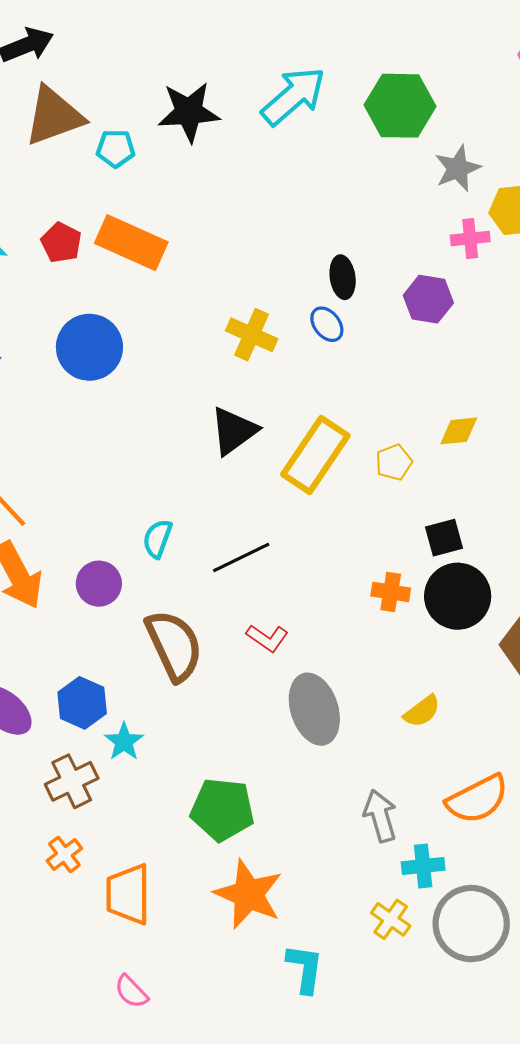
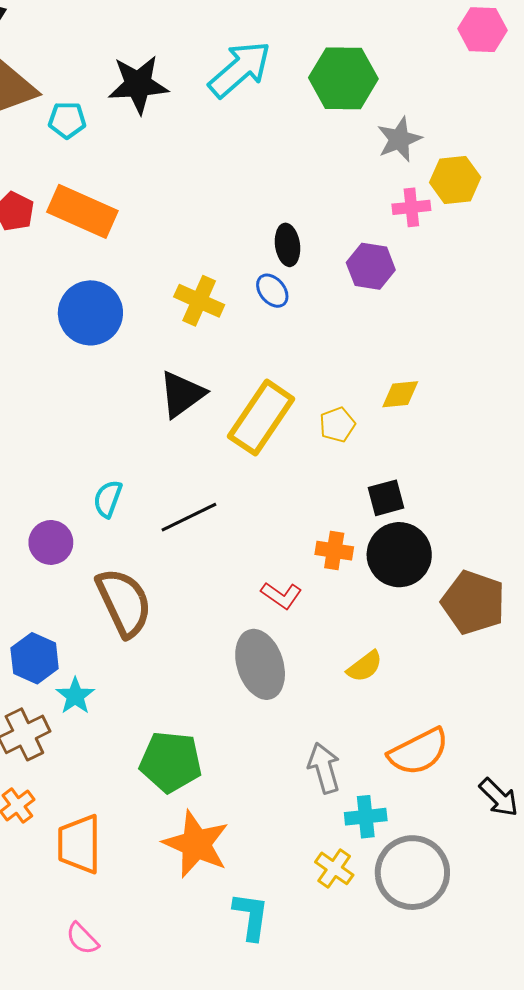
blue circle: (89, 347) -> (90, 313), moved
red L-shape: (267, 638) -> (281, 595), moved

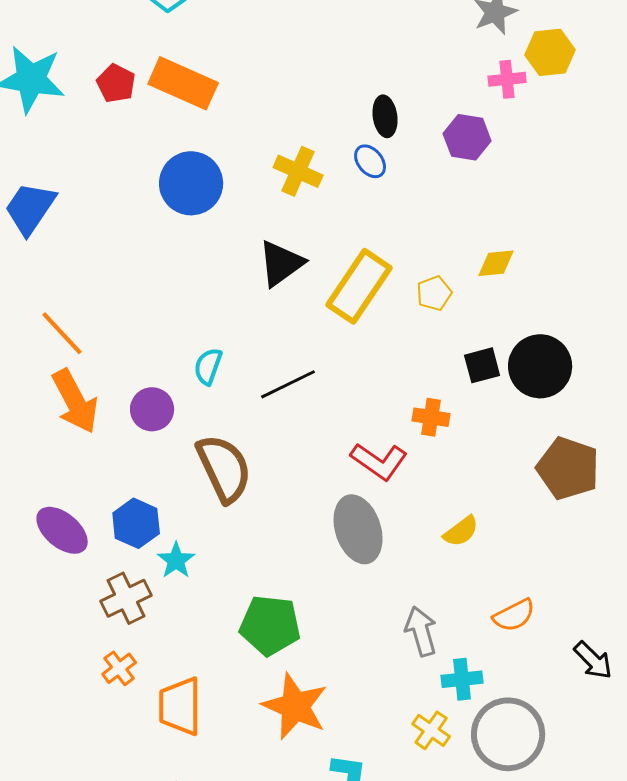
black circle: (399, 555) -> (540, 366), moved
red L-shape: (281, 595) -> (379, 461), size x1.4
orange semicircle: (419, 752) -> (514, 615), size x0.7

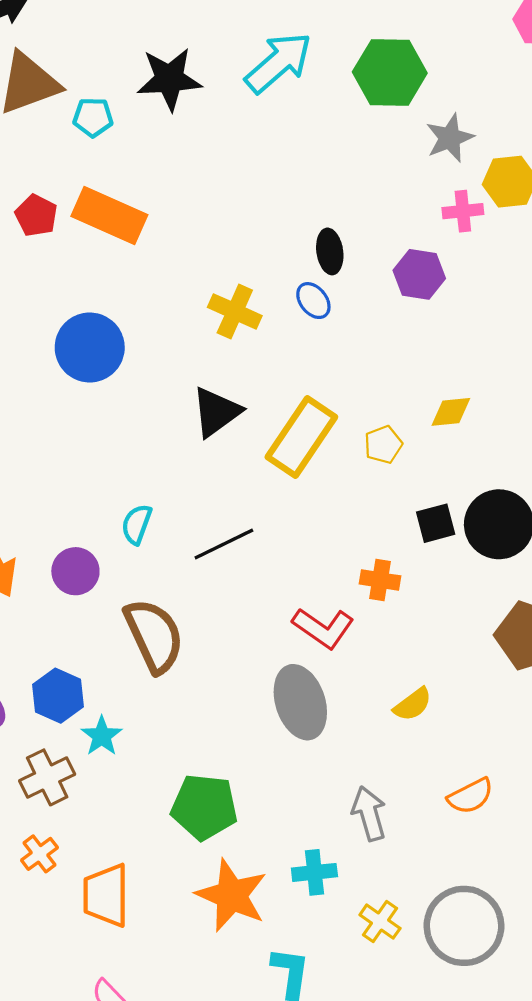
blue circle: (191, 183) -> (90, 347), moved
cyan cross: (462, 679) -> (314, 872), moved

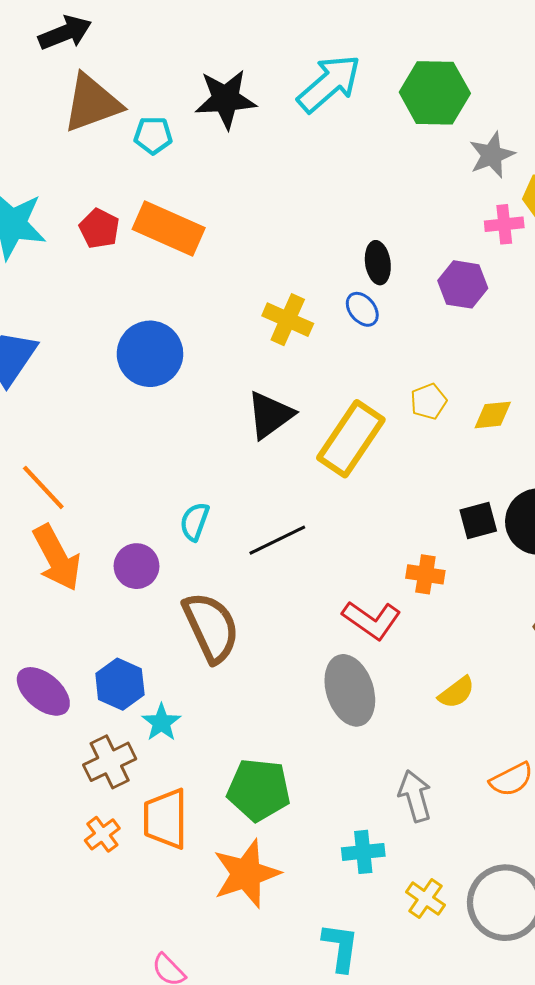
yellow pentagon: (383, 445) -> (429, 401), moved
orange trapezoid: (106, 895) -> (166, 819), moved
orange star: (232, 895) -> (246, 874), moved, turned 30

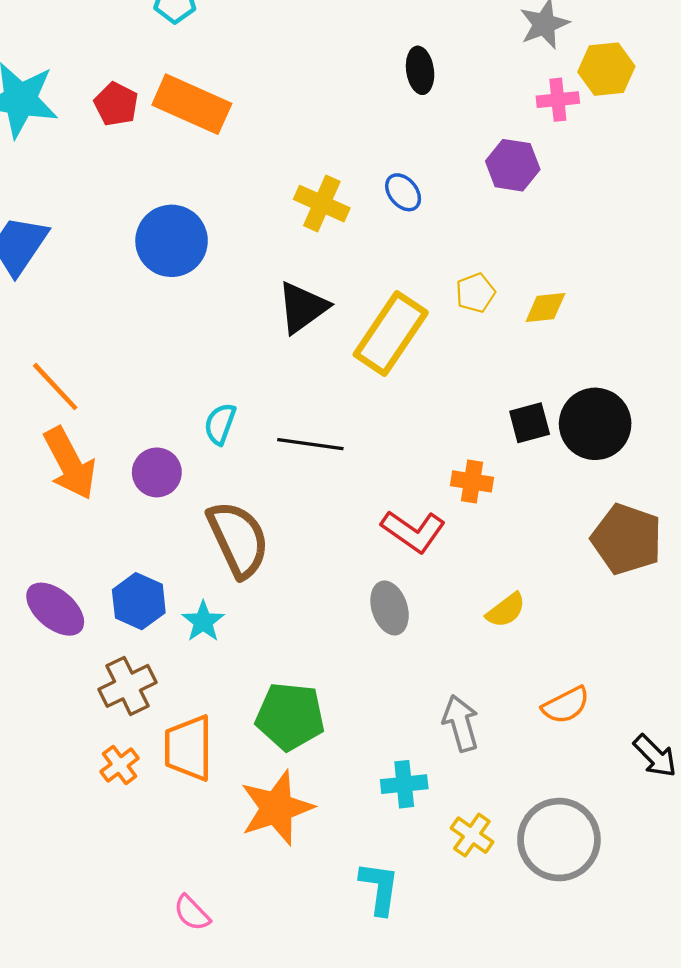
black ellipse: (378, 263) -> (420, 70), moved
black line: (277, 540) -> (310, 444), turned 34
gray ellipse: (350, 690) -> (390, 608), size x0.7
cyan star: (161, 722) -> (203, 622), moved

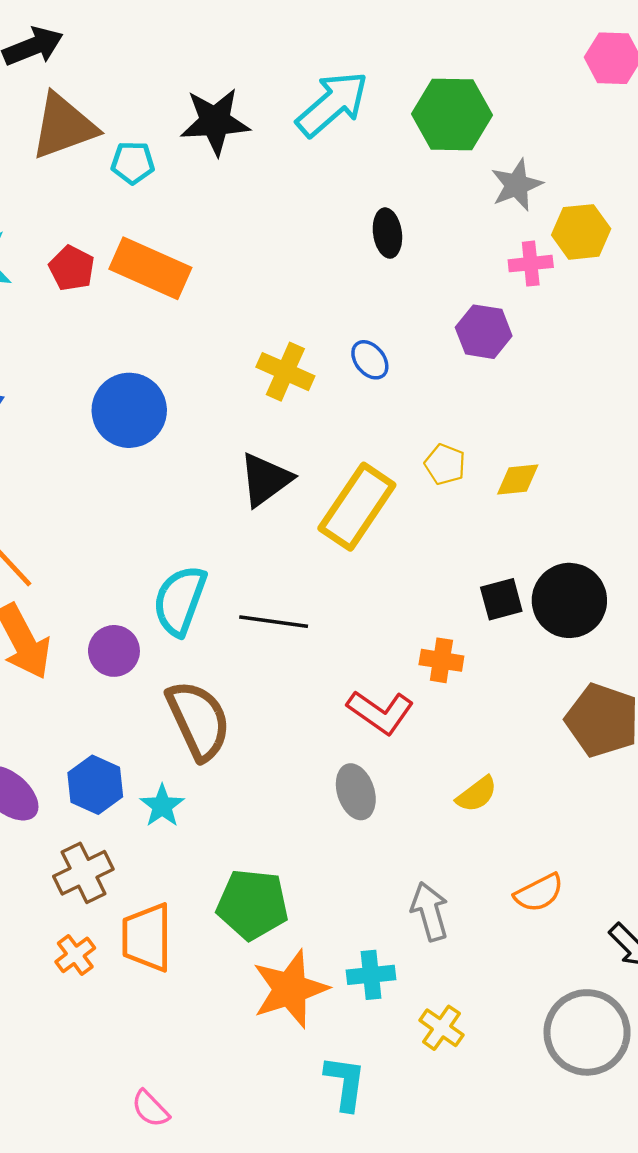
yellow pentagon: (475, 293) -> (445, 464), turned -30
cyan semicircle: (220, 424) -> (180, 600), size x1.6
orange star: (277, 808) -> (290, 989), moved
gray circle: (559, 840) -> (587, 1032), moved

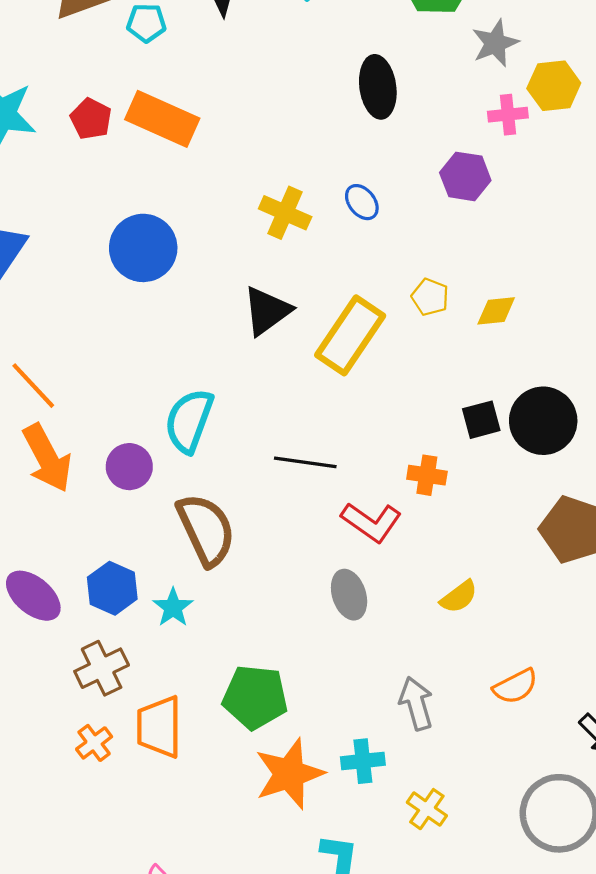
black ellipse: (387, 233) -> (378, 87), size x1.4
black line: (274, 622) -> (305, 462), moved

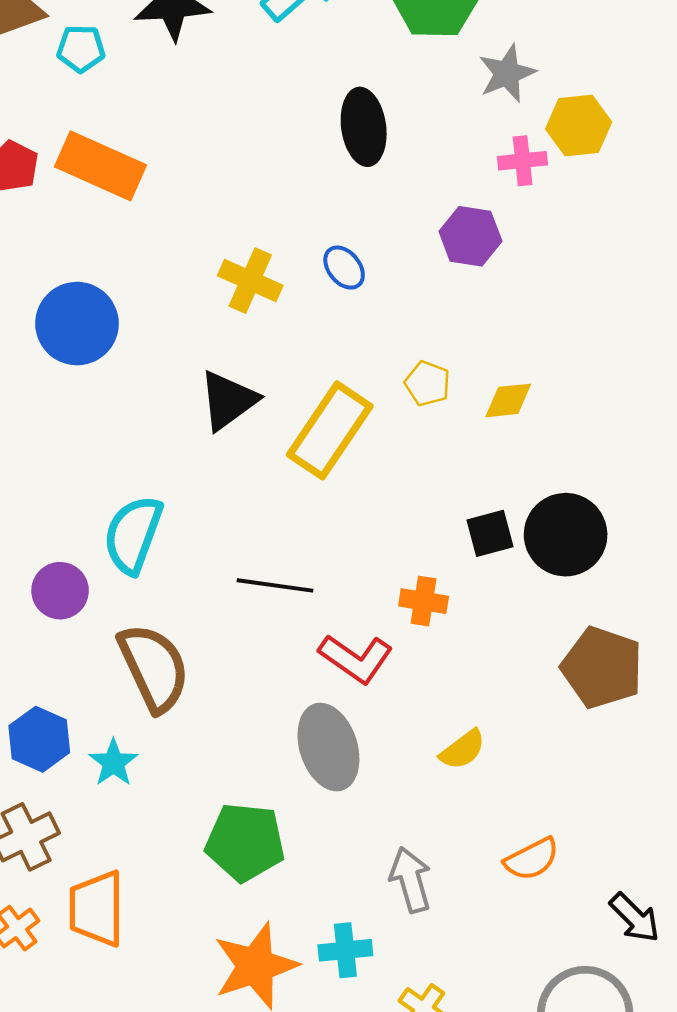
gray ellipse: (349, 595) -> (328, 747), size x1.4
green pentagon: (255, 697) -> (245, 842), moved

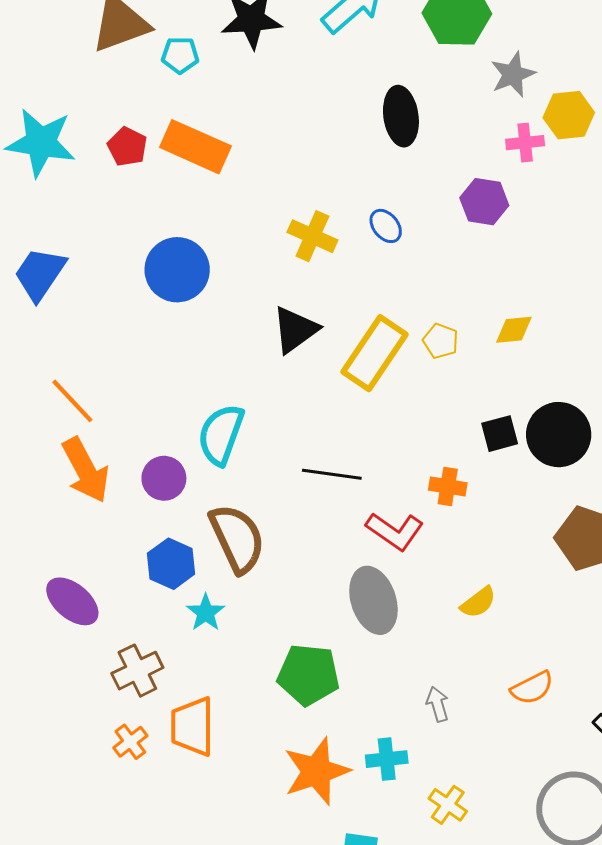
yellow pentagon: (427, 384) -> (441, 341), moved
blue hexagon: (39, 739) -> (171, 564), moved
gray arrow: (411, 880) -> (438, 704), size x0.7

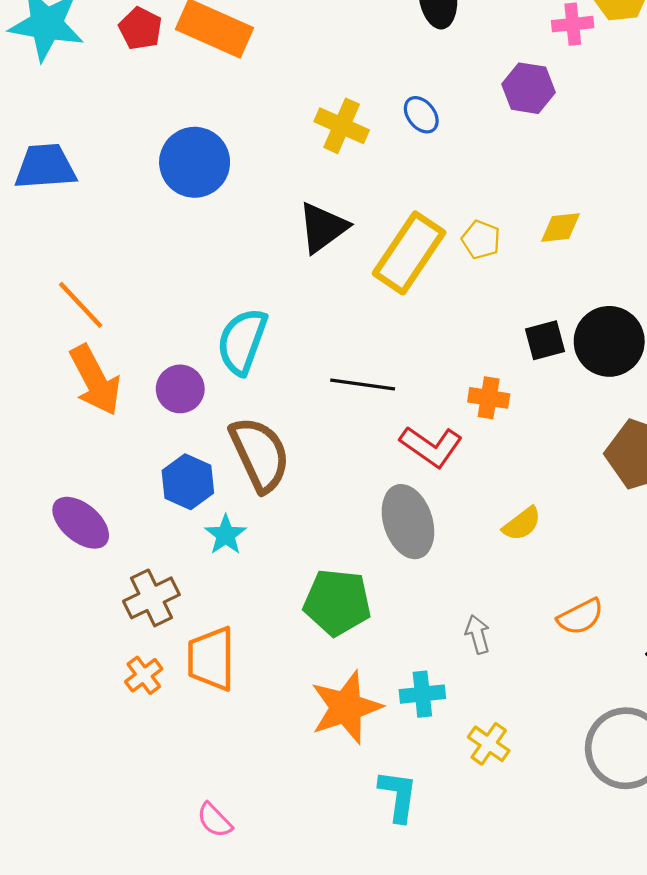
blue trapezoid: (40, 274) -> (45, 167), turned 52

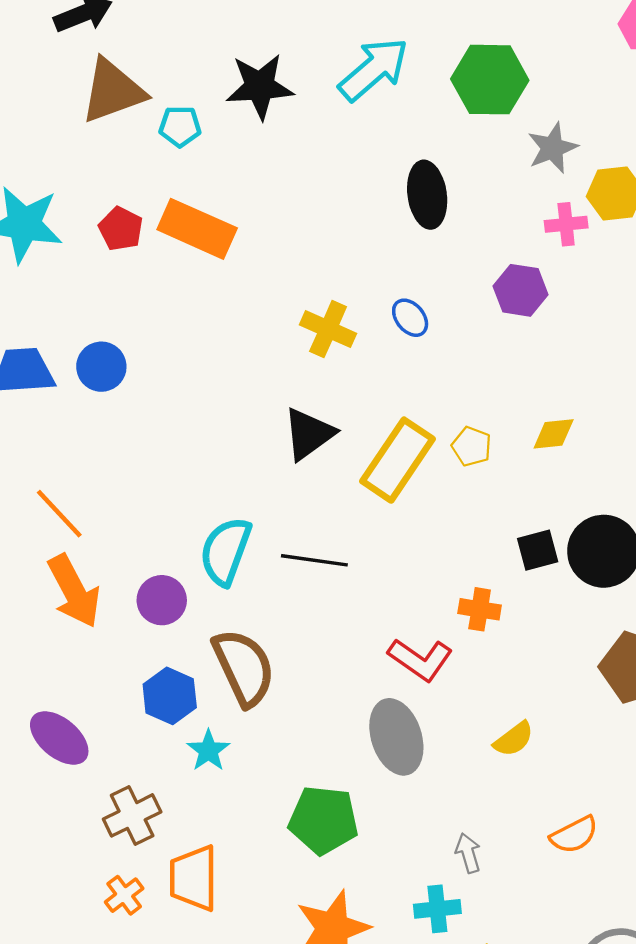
blue circle: (195, 162) -> (101, 367), moved, size x0.7
black line: (363, 385) -> (314, 560), moved
cyan cross: (422, 694) -> (437, 909), moved

